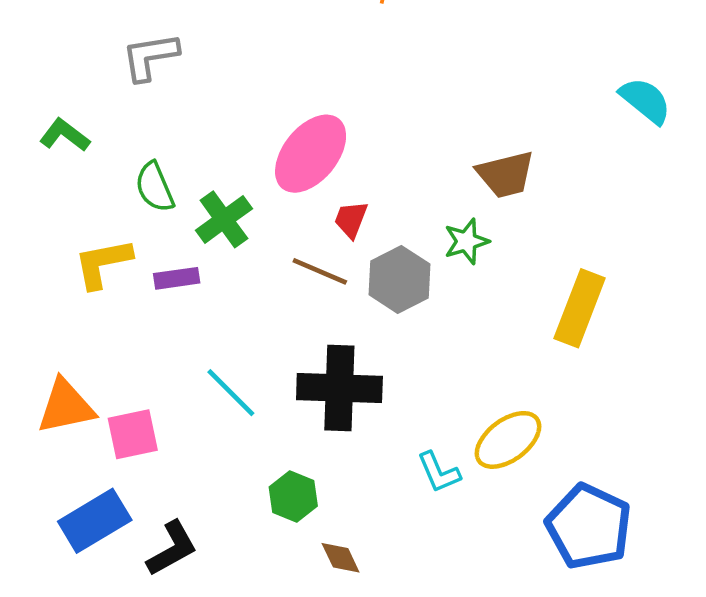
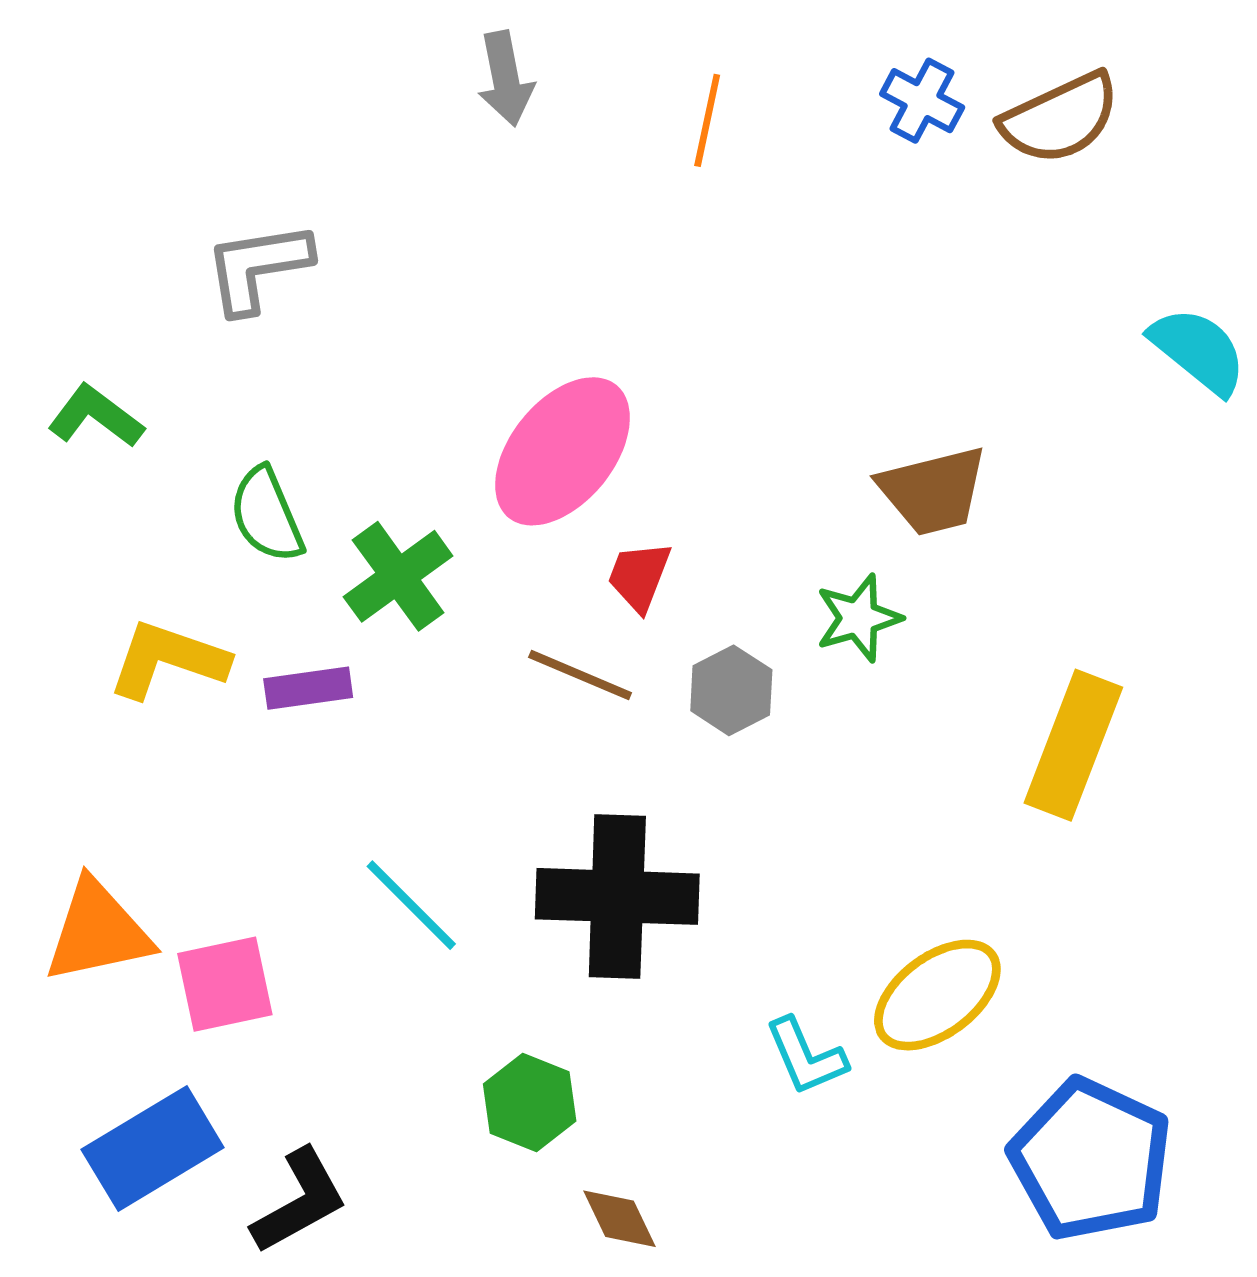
yellow L-shape: (103, 263) -> (168, 660), turned 30
gray hexagon: (399, 279) -> (731, 690), size x0.7

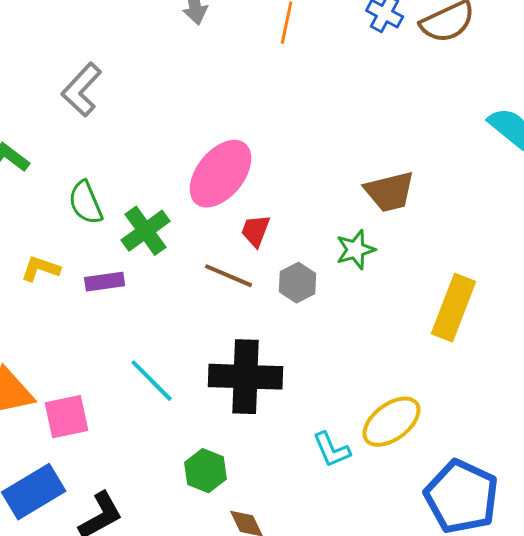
gray L-shape: (258, 267) -> (82, 90), turned -38
yellow L-shape: (168, 660) -> (41, 269), size x0.7

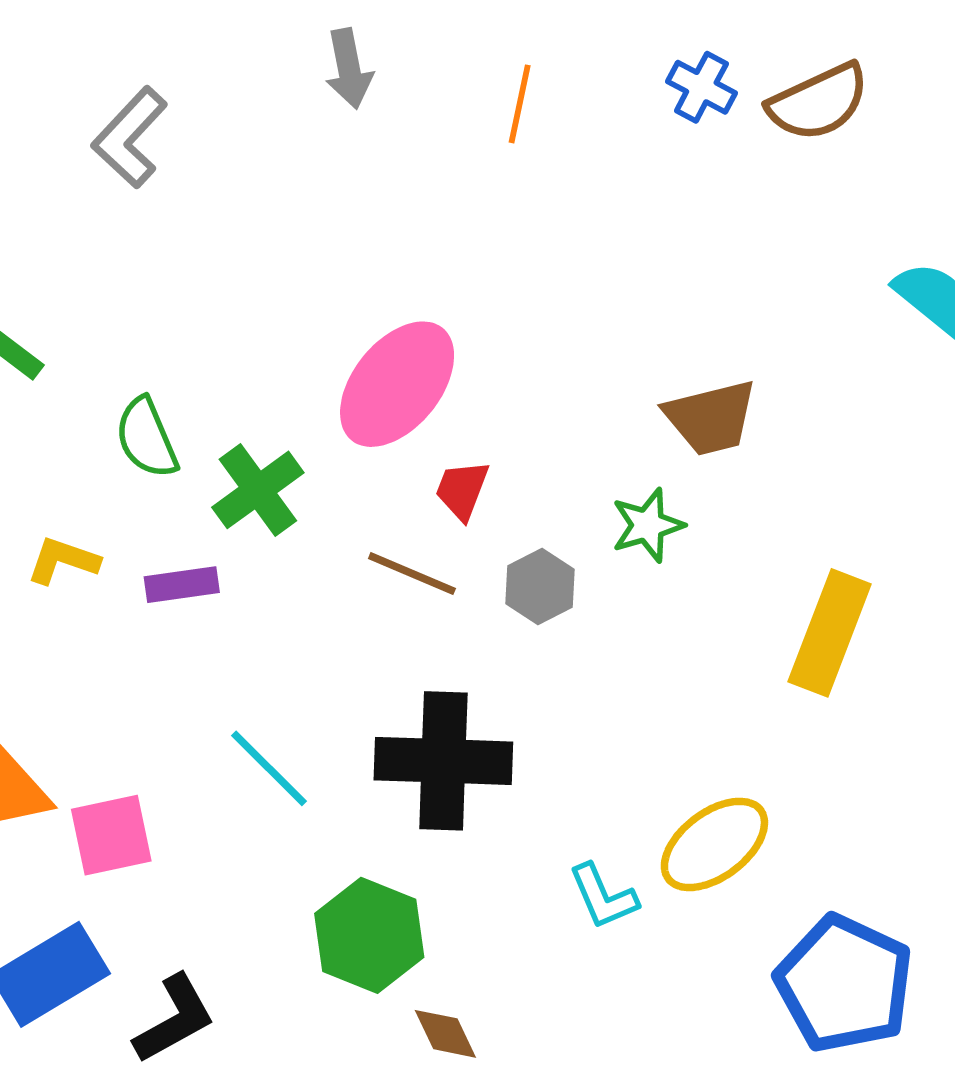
gray L-shape: (82, 90) -> (130, 137), moved
green hexagon: (206, 471) -> (369, 935), size x1.4

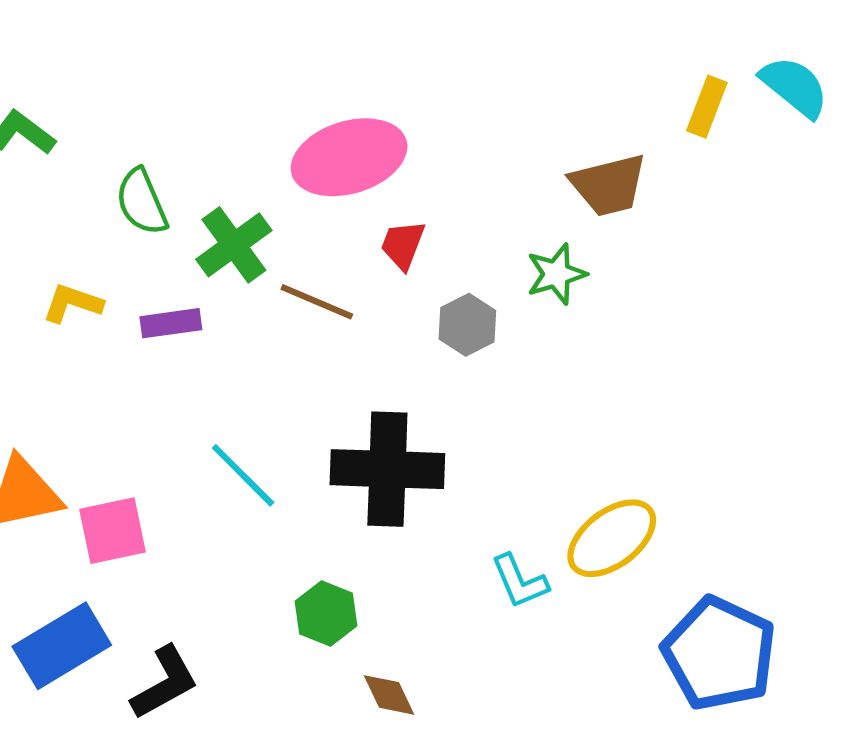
pink ellipse: (397, 384) -> (349, 157), turned 34
brown line: (412, 573) -> (317, 302), moved
yellow rectangle: (830, 633) -> (707, 107), moved, size x0.6
green hexagon: (369, 935) -> (326, 614), size x0.7

